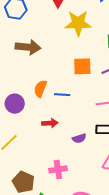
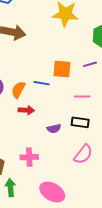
orange square: (82, 66) -> (62, 69), moved
orange semicircle: (40, 89) -> (18, 90), moved

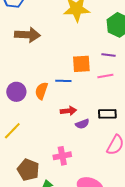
purple line: (90, 64) -> (108, 55), turned 32
pink line: (82, 96) -> (105, 76), moved
red arrow: (26, 110) -> (68, 111), moved

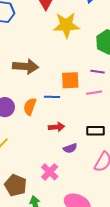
brown arrow: (27, 35) -> (26, 66), moved
purple semicircle: (82, 124) -> (70, 148), moved
pink cross: (62, 156) -> (50, 172), turned -36

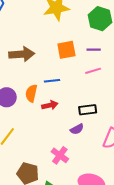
orange square: (70, 80) -> (66, 50), moved
red arrow: (56, 127) -> (50, 105), moved
black rectangle: (95, 131) -> (88, 110), moved

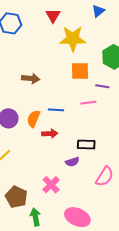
orange square: (66, 50) -> (80, 71), moved
brown arrow: (22, 54) -> (31, 78), size x0.7
pink line: (93, 71) -> (88, 103), moved

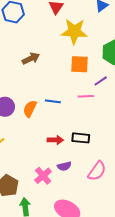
brown arrow: (31, 78) -> (31, 58), moved, turned -36
purple line: (102, 86) -> (101, 81), turned -48
red arrow: (50, 134) -> (55, 140), moved
purple semicircle: (72, 162) -> (64, 166), moved

